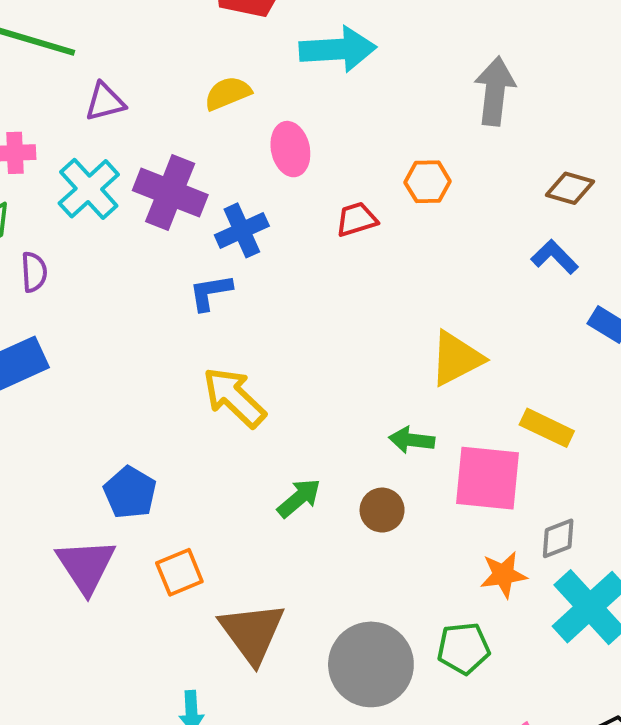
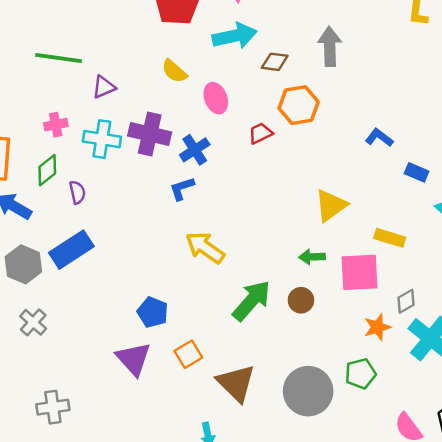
yellow semicircle: (228, 93) -> (174, 71), turned -108
orange hexagon: (428, 182) -> (299, 105), size x1.5
brown diamond: (570, 188) -> (275, 62), moved
cyan cross: (89, 189) -> (102, 139), turned -30
green arrow: (299, 498) -> (252, 301), size x1.6

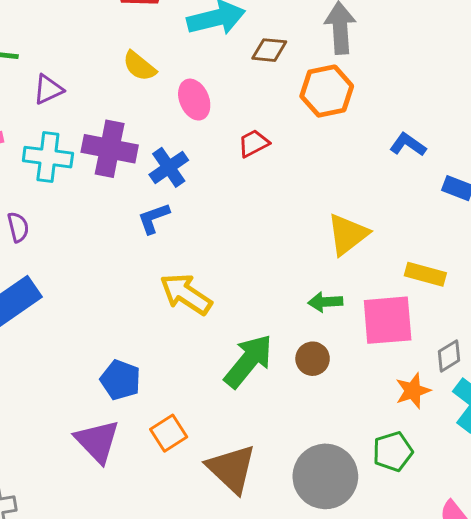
orange hexagon: (299, 105) -> (327, 91), moved

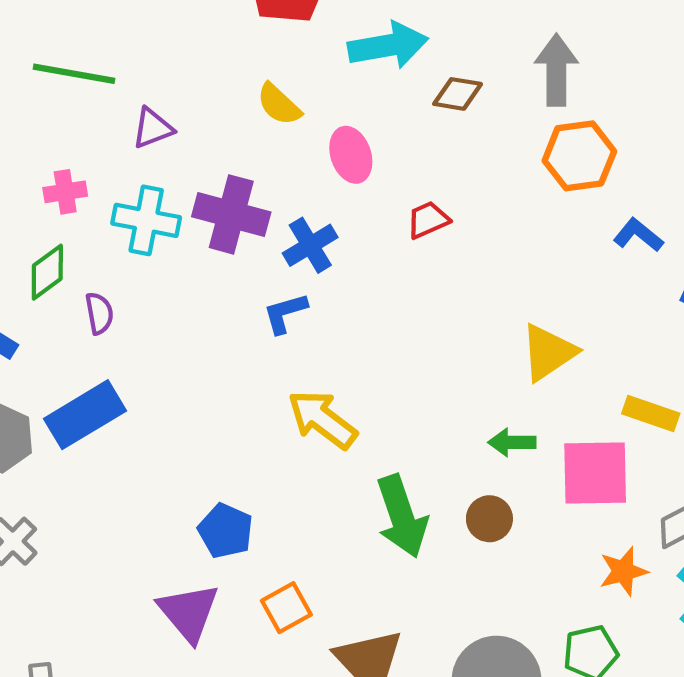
orange hexagon: (327, 91) -> (579, 156), moved
green arrow: (248, 361) -> (402, 516), turned 118

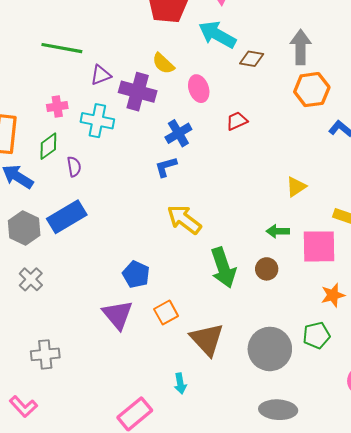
cyan arrow: (388, 45) -> (217, 35), turned -141
purple cross: (231, 214) -> (138, 92), moved
yellow triangle: (548, 352) -> (296, 187), size x0.7

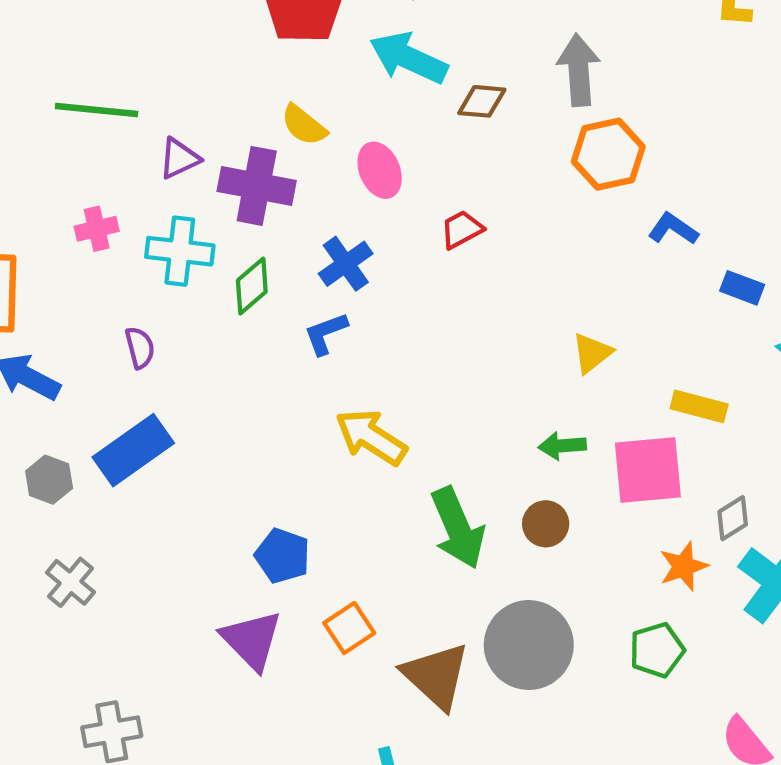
green diamond: (48, 146) -> (252, 286), moved
gray hexagon: (24, 228) -> (49, 480), size x0.7
gray circle: (270, 349) -> (529, 645), moved

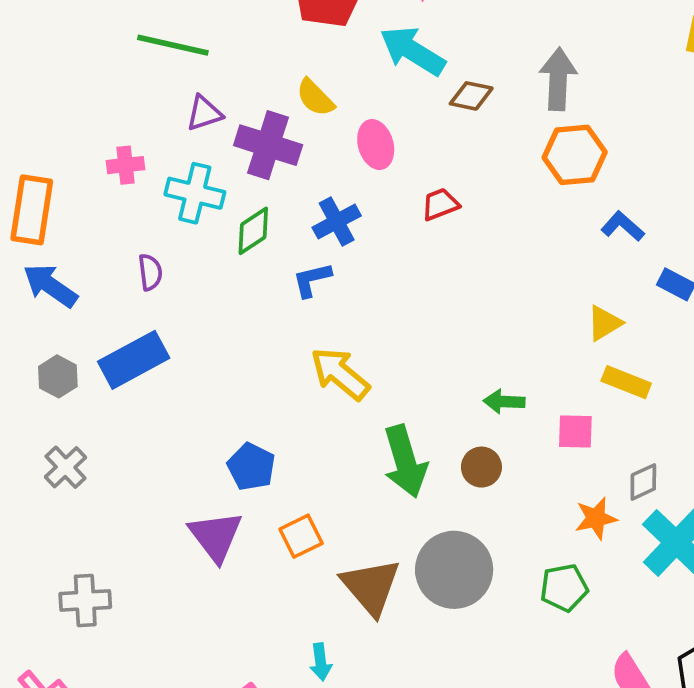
green line: (97, 110) -> (173, 45), moved
yellow triangle: (592, 353) -> (604, 323), moved
pink square: (648, 470) -> (575, 432), size x0.6

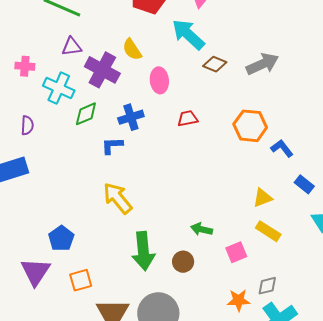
gray arrow: (558, 79) -> (262, 64), turned 52
orange hexagon: (575, 155) -> (250, 126), moved
pink square: (575, 432) -> (236, 252), turned -35

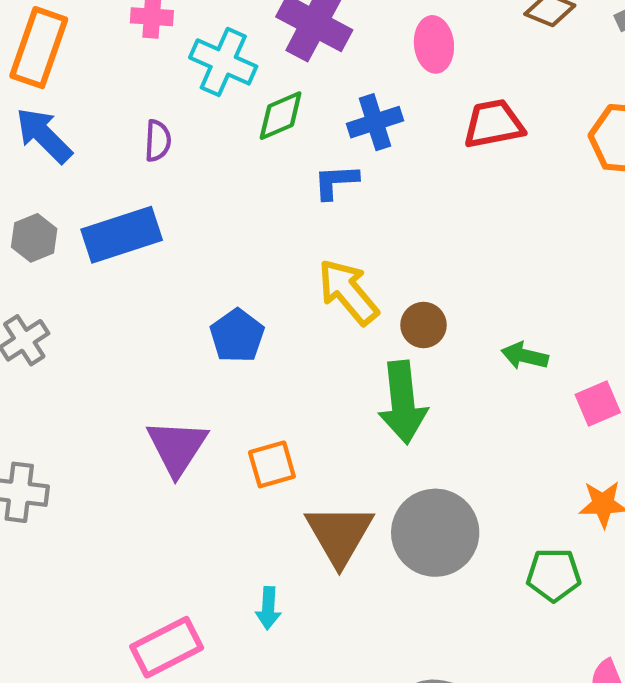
red trapezoid: (188, 118) -> (494, 124), size x1.4
blue pentagon: (61, 238) -> (237, 336), moved
brown circle: (183, 262) -> (423, 325), moved

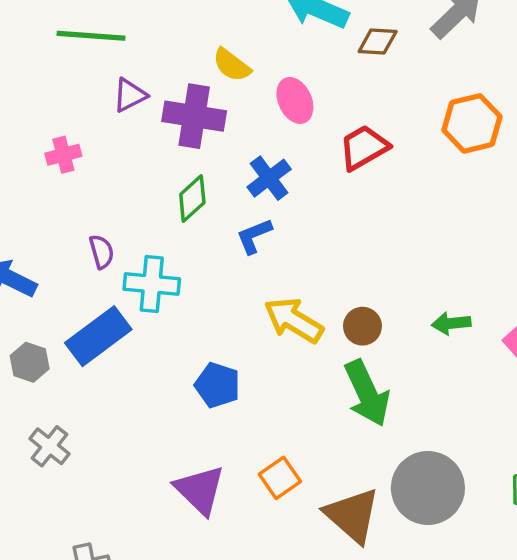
cyan cross: (223, 62) -> (152, 284), moved

